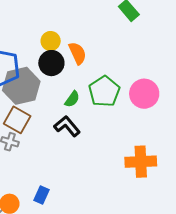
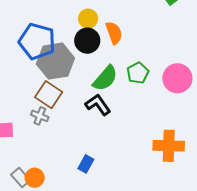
green pentagon: (104, 91) -> (138, 73), size x0.7
green semicircle: (72, 99) -> (105, 78), size x1.6
blue rectangle: (42, 195) -> (86, 164), moved

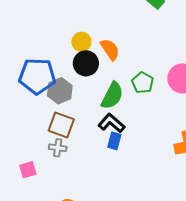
gray hexagon: (55, 61) -> (60, 91), size x0.7
blue rectangle: (86, 164) -> (114, 141), moved

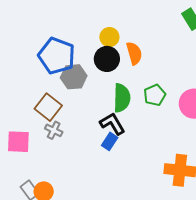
green semicircle: (112, 96) -> (122, 98), turned -44
brown square: (61, 125) -> (48, 107), moved
pink square: (28, 170) -> (18, 142), size x1.4

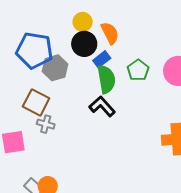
blue rectangle: (110, 141) -> (102, 59), moved, turned 30

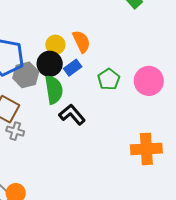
yellow circle: (83, 22) -> (55, 45), moved
black circle: (84, 44) -> (50, 64), moved
green semicircle: (106, 79) -> (54, 90), moved

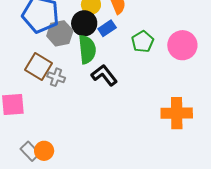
gray cross: (15, 131) -> (56, 77), moved

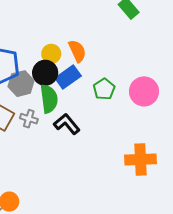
blue rectangle: (107, 28) -> (68, 77), size x1.4
gray cross: (56, 77) -> (29, 119), moved

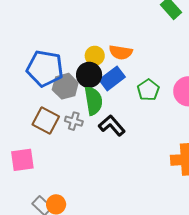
orange semicircle: (77, 51) -> (121, 52), turned 125

